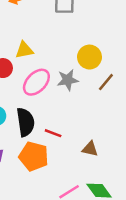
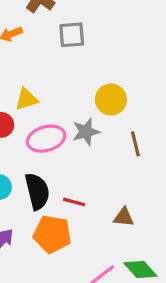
pink ellipse: (36, 82) -> (46, 139), turned 36
brown line: (106, 82) -> (135, 144), moved, turned -48

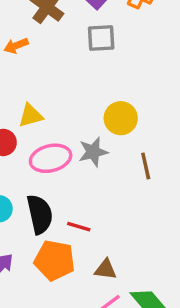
gray square: (72, 35) -> (101, 38), moved
brown triangle: (124, 217) -> (106, 269), moved

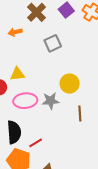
gray square: (101, 38) -> (53, 43), moved, turned -30
red line: (79, 227) -> (36, 143), turned -56

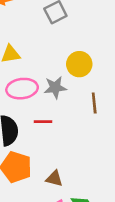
red line: (36, 143) -> (43, 122), moved, turned 32

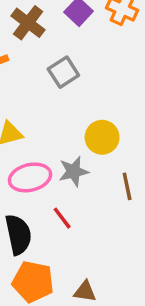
red line: (43, 122) -> (62, 218), turned 60

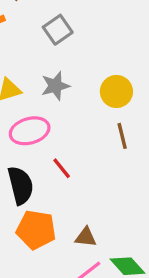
yellow circle: (102, 137) -> (116, 91), moved
gray star: (74, 171) -> (55, 86), moved

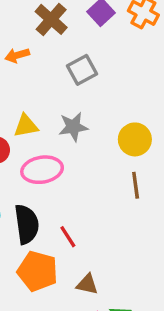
red line: (62, 168) -> (68, 237), moved

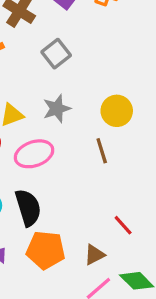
brown line: (136, 185) -> (102, 151), moved
red line: (68, 237) -> (123, 225), moved
brown triangle: (87, 284) -> (94, 255), turned -30

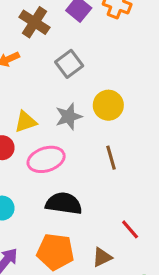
yellow circle: (117, 111) -> (108, 105), moved
black semicircle: (28, 208) -> (64, 203), moved, turned -66

